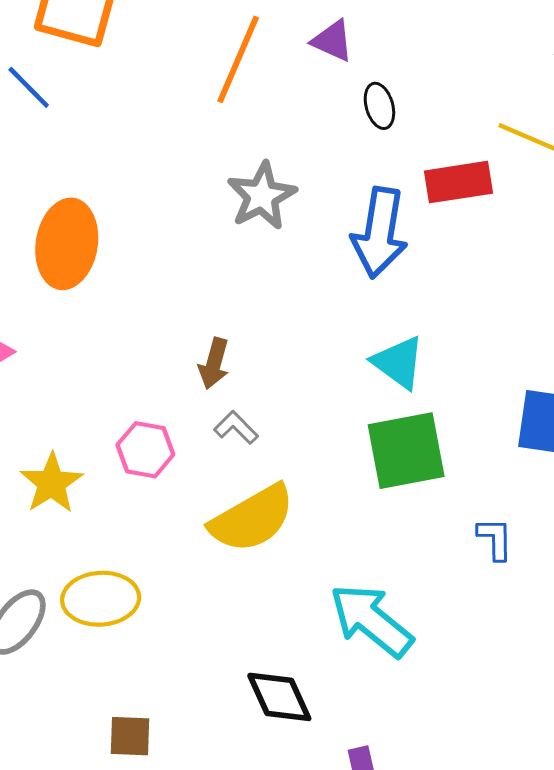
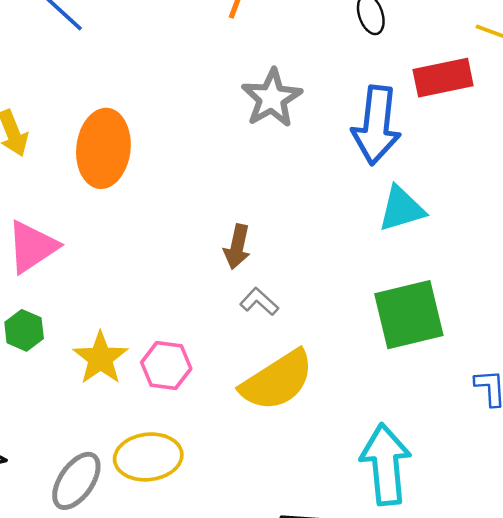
cyan triangle: (398, 362) -> (401, 209), moved, turned -50
pink hexagon: (145, 450) -> (166, 365), moved
cyan arrow: (371, 620) -> (386, 464), turned 48

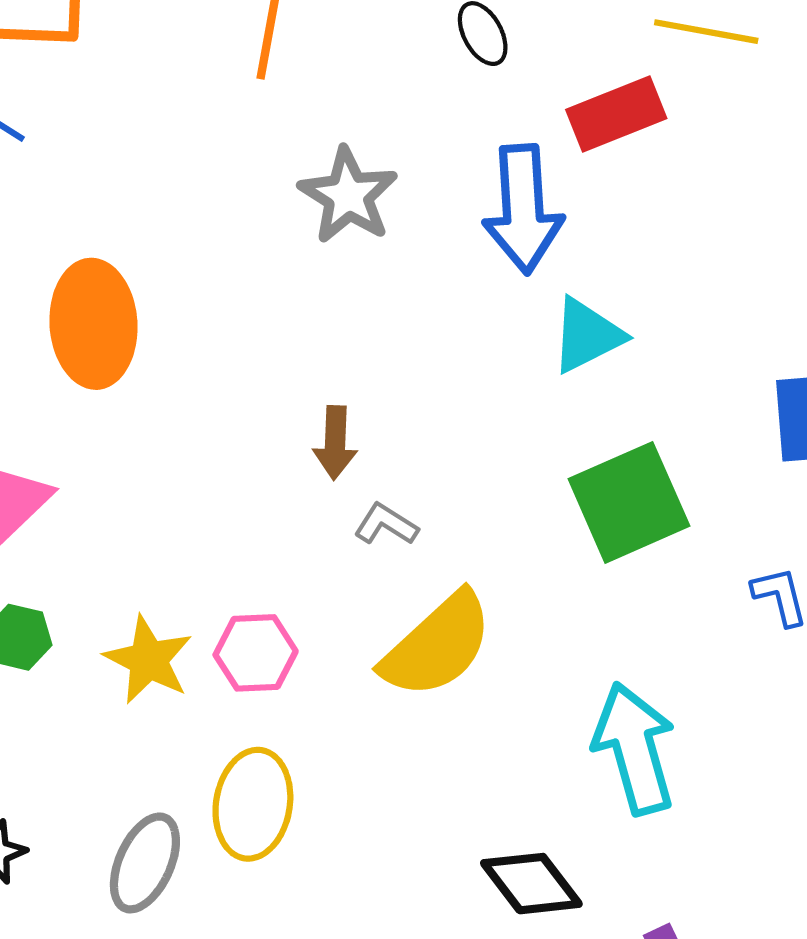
yellow ellipse: (148, 457) -> (253, 804), turned -64

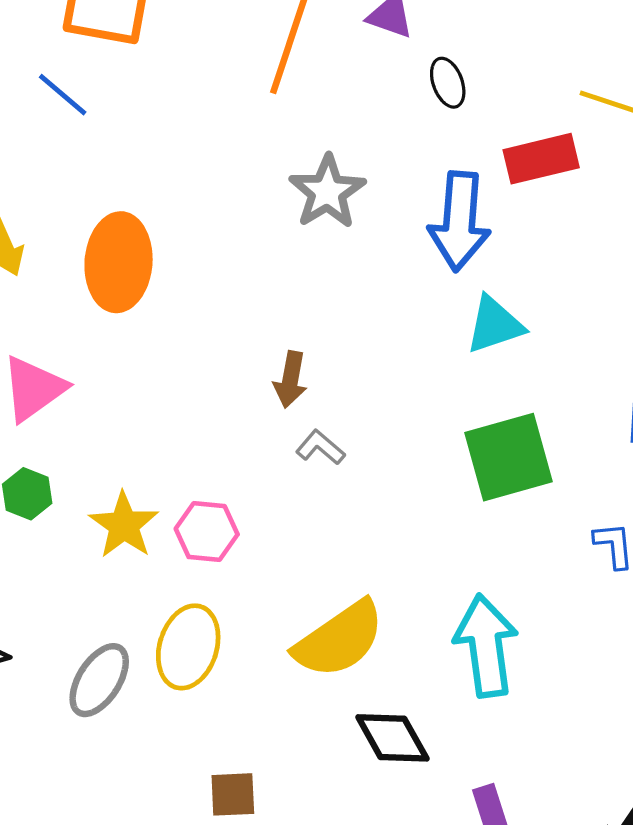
yellow semicircle: (437, 645) -> (339, 639), moved

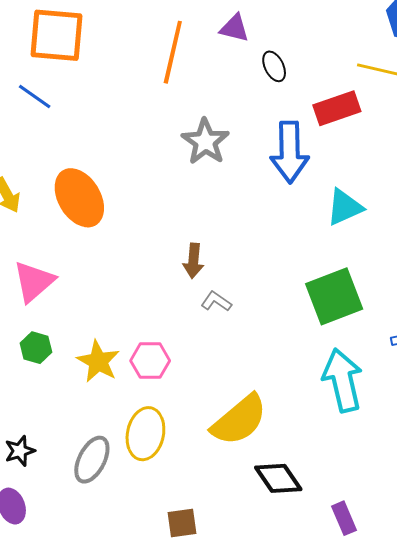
orange ellipse: (119, 262) -> (79, 198), turned -30
cyan triangle: (495, 325) -> (345, 207), moved
cyan arrow: (486, 646) -> (343, 380), moved

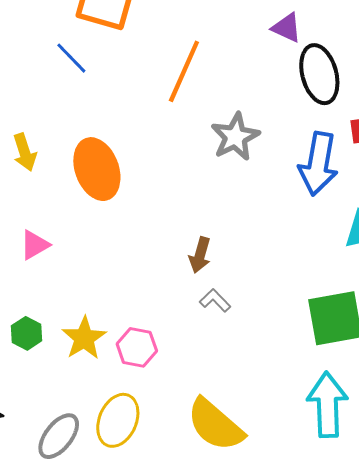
orange line: (173, 52) -> (184, 71), moved
black ellipse: (274, 66) -> (319, 74), size x1.8
pink triangle: (34, 282) -> (35, 245), size x0.7
green hexagon: (36, 348) -> (26, 333), moved
yellow semicircle: (239, 420) -> (215, 425), turned 70

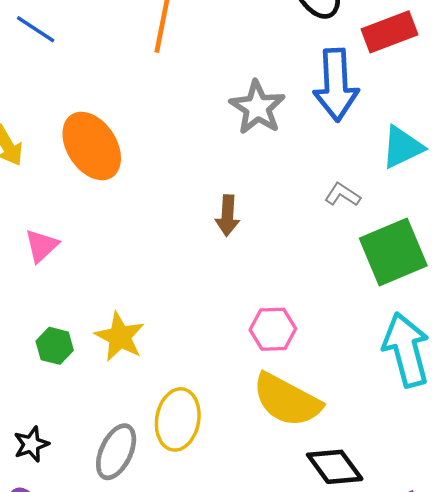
gray star: (235, 137) -> (257, 107), moved
gray L-shape: (215, 300) -> (342, 195), moved
pink hexagon: (137, 347) -> (273, 329), moved

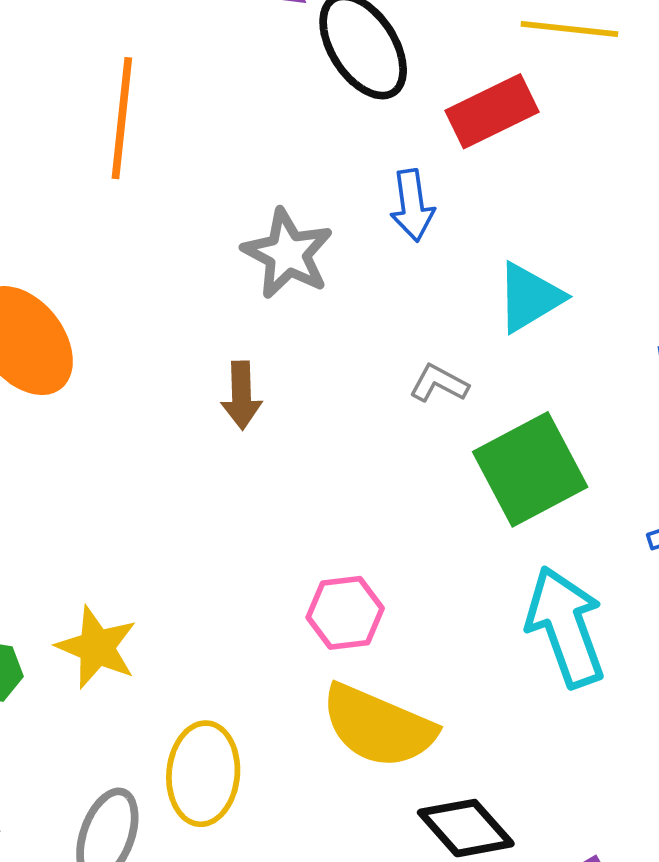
blue arrow: (336, 85) -> (412, 205), size x0.6
brown arrow: (227, 216) -> (241, 395), moved

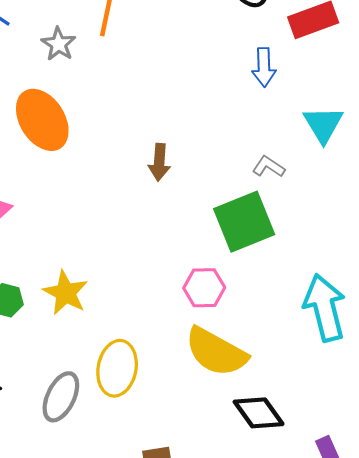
gray star: (288, 254) -> (59, 44), moved, size x0.7
cyan triangle: (529, 297) -> (323, 124), turned -36
green square: (530, 469) -> (244, 222), moved

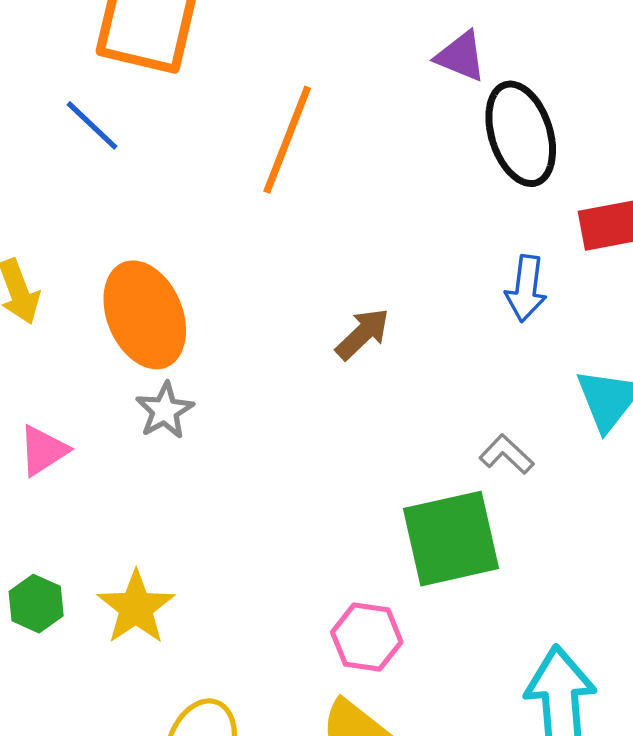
gray star: (59, 44) -> (165, 411), moved
brown arrow: (159, 162) -> (363, 334), moved, turned -147

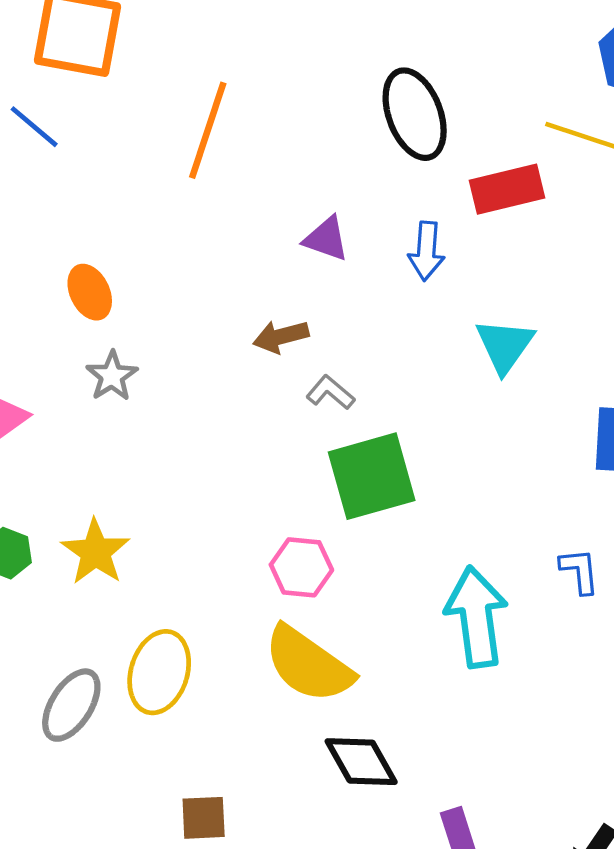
purple triangle: (461, 56) -> (326, 239), moved
orange ellipse: (145, 315) -> (90, 292), size x0.6
brown arrow: (363, 334) -> (281, 337), moved, turned -148
gray L-shape: (507, 454) -> (330, 392), moved

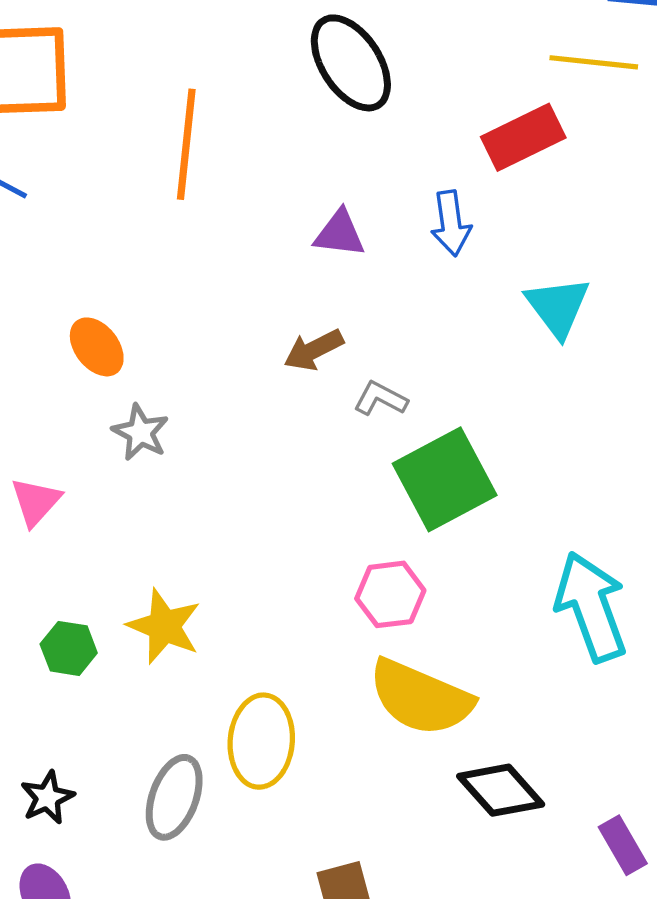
black ellipse: (415, 114) -> (351, 63), moved

